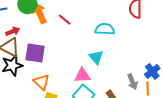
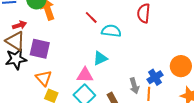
red line: (65, 20) -> (91, 17), moved
cyan triangle: (96, 57) -> (100, 58), turned 42

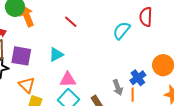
red semicircle: (144, 13) -> (146, 17), moved
cyan semicircle: (111, 31) -> (122, 31), moved, turned -54
cyan triangle: (100, 58) -> (56, 54), moved

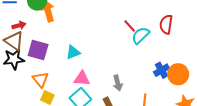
red line: (71, 22) -> (130, 26), moved
blue cross: (138, 78) -> (162, 70), moved
gray arrow: (118, 87) -> (118, 83), moved

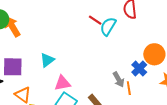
blue cross: (162, 70) -> (139, 68), moved
gray arrow: (118, 83) -> (119, 79), moved

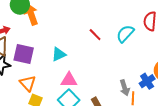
red line: (95, 20) -> (95, 35), moved

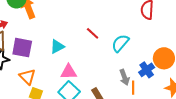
cyan semicircle: (125, 34) -> (120, 43), moved
red line: (95, 35) -> (93, 33), moved

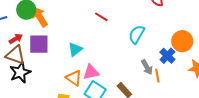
red line: (93, 33) -> (101, 17), moved
purple square: (22, 48) -> (39, 44), moved
orange triangle: (27, 77) -> (74, 78), moved

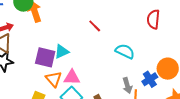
cyan semicircle: (137, 34) -> (125, 51), turned 72
purple square: (39, 44) -> (45, 57), moved

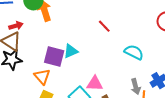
pink triangle: (72, 77) -> (95, 84), moved
orange triangle: (54, 79) -> (42, 77), moved

